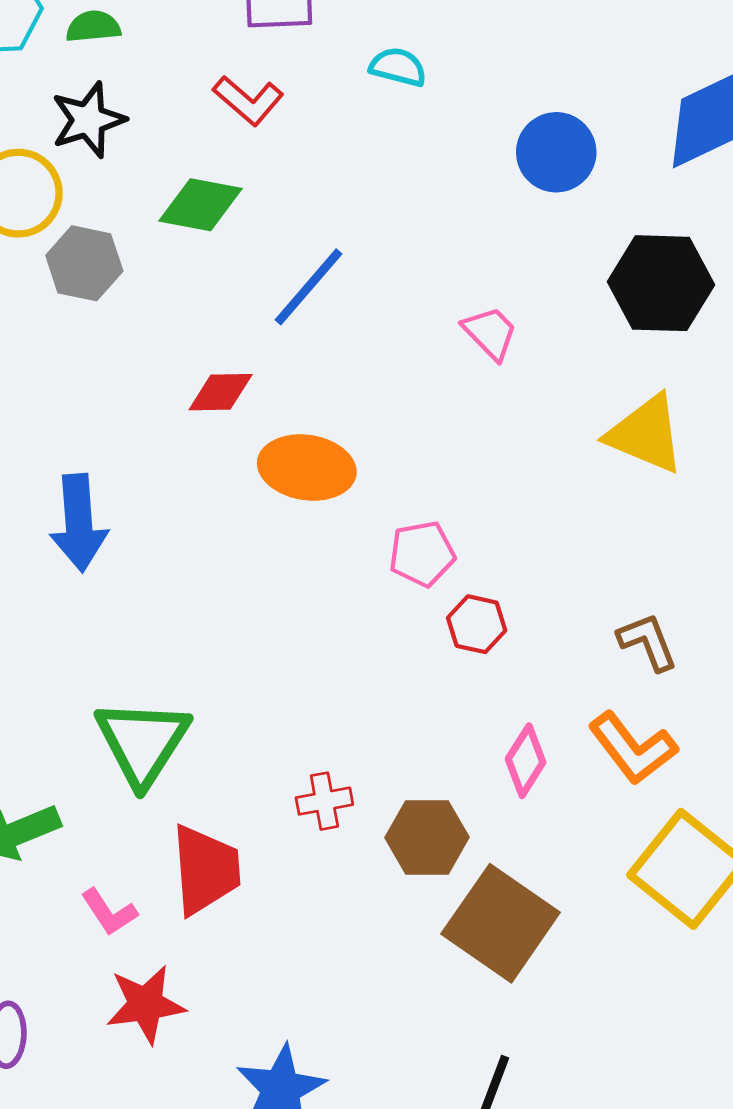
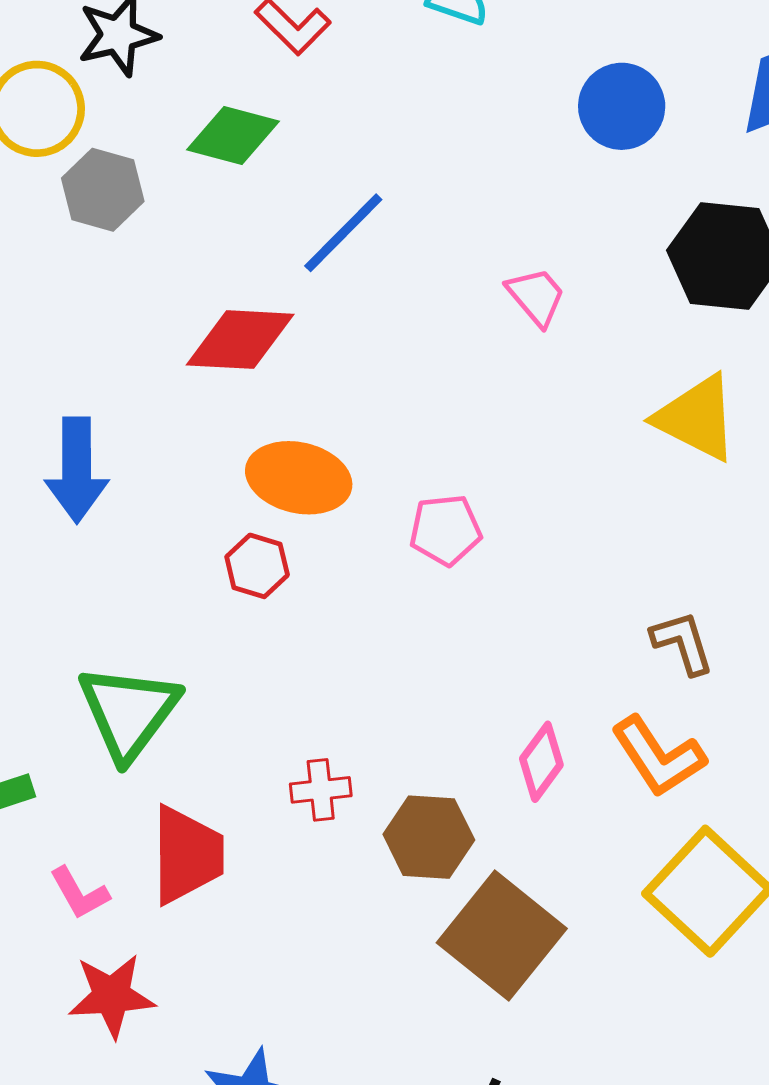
red diamond: (221, 392) -> (240, 340), size x1.5
orange ellipse: (307, 468) -> (299, 478), moved
red hexagon: (477, 624) -> (257, 566), moved

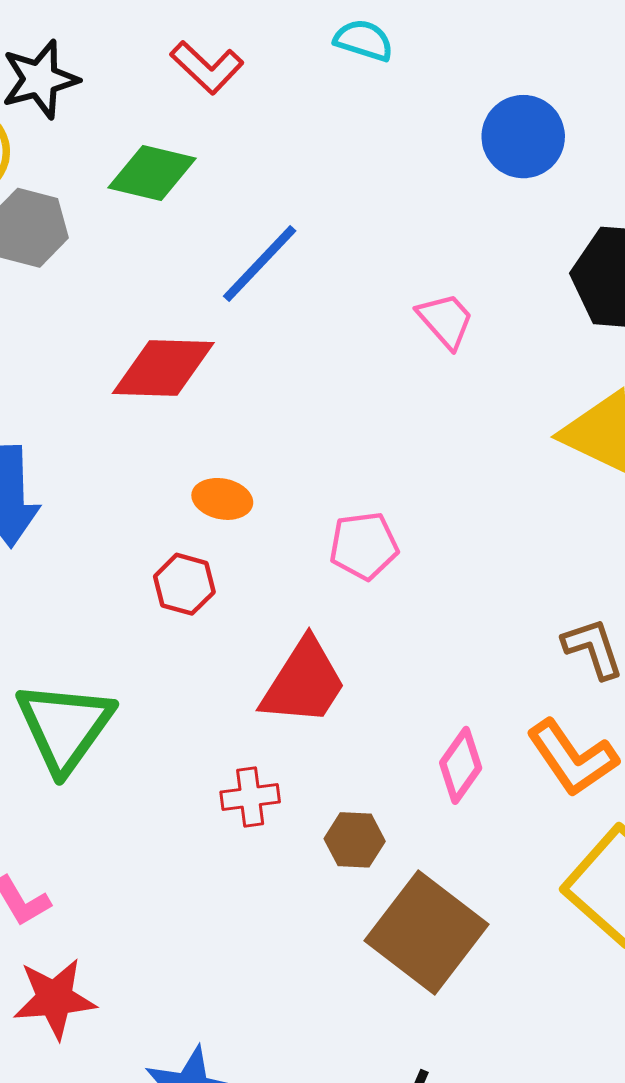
orange ellipse: (299, 478) -> (222, 499), size x0.6
brown hexagon: (429, 837) -> (355, 840), size x0.7
red trapezoid: (187, 855) -> (304, 682), moved, turned 34

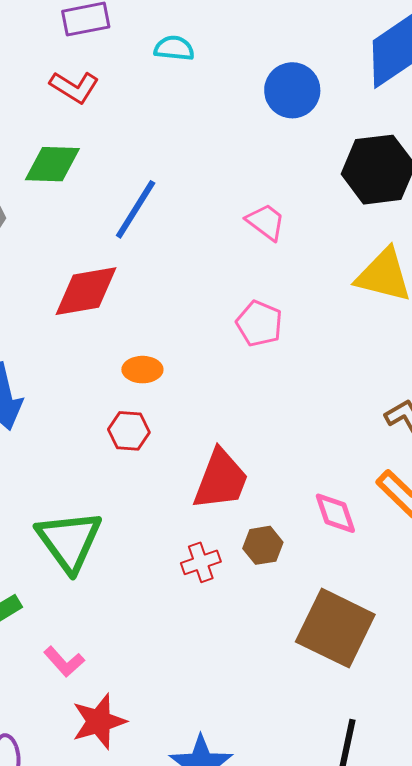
pink pentagon: (364, 546) -> (259, 324), moved, turned -30
pink diamond: (461, 765) -> (335, 513), turned -42
brown hexagon: (355, 840) -> (263, 545), moved

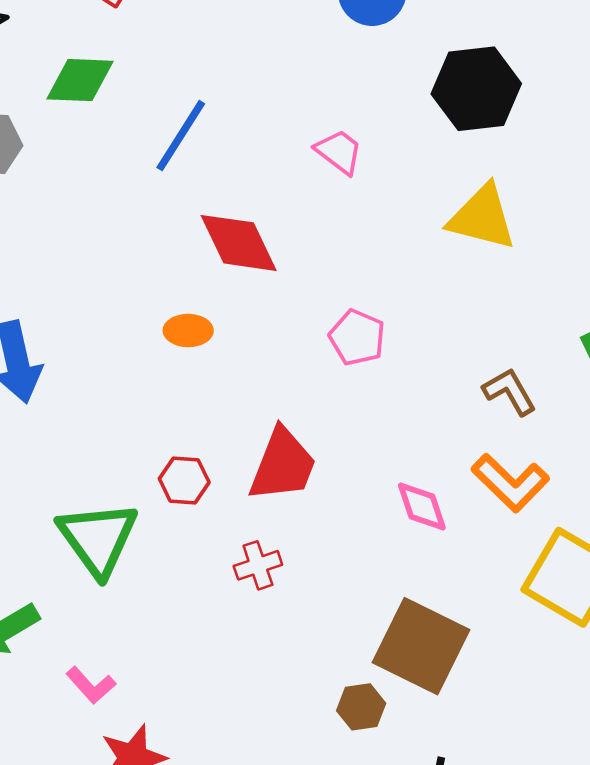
red diamond: (86, 291) -> (239, 243), moved, turned 74
pink pentagon: (259, 324) -> (357, 337), moved
red hexagon: (129, 431) -> (184, 480), moved
brown hexagon: (263, 545) -> (361, 707), moved

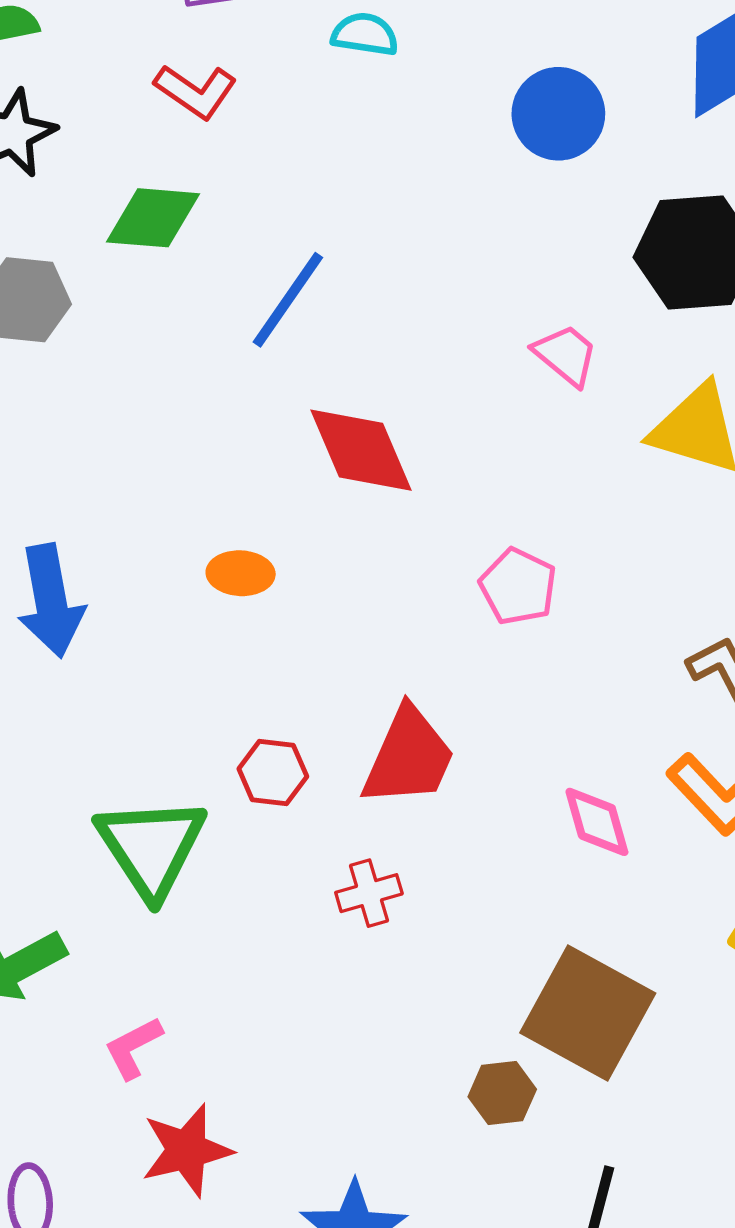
pink trapezoid: (339, 152) -> (566, 355), moved
orange ellipse: (188, 331) -> (241, 573), moved
pink L-shape: (91, 685) -> (133, 1048), turned 102

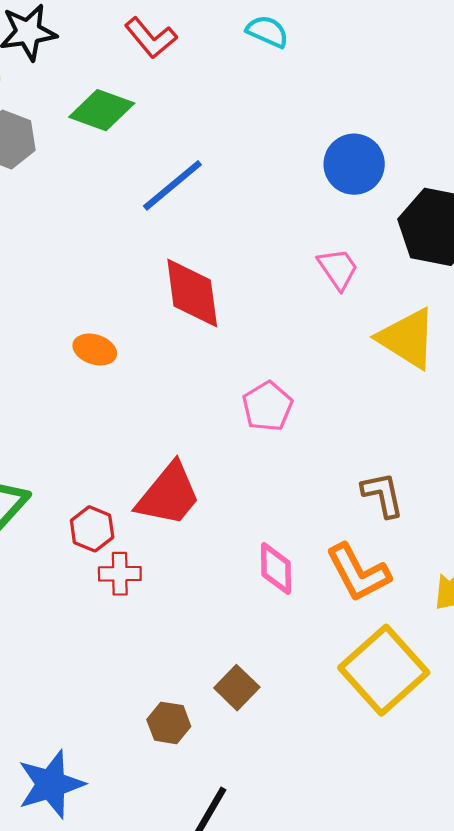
blue circle: (558, 114) -> (354, 164), moved
red hexagon: (273, 773) -> (92, 529), moved
brown square: (588, 1013) -> (237, 688), size x0.5

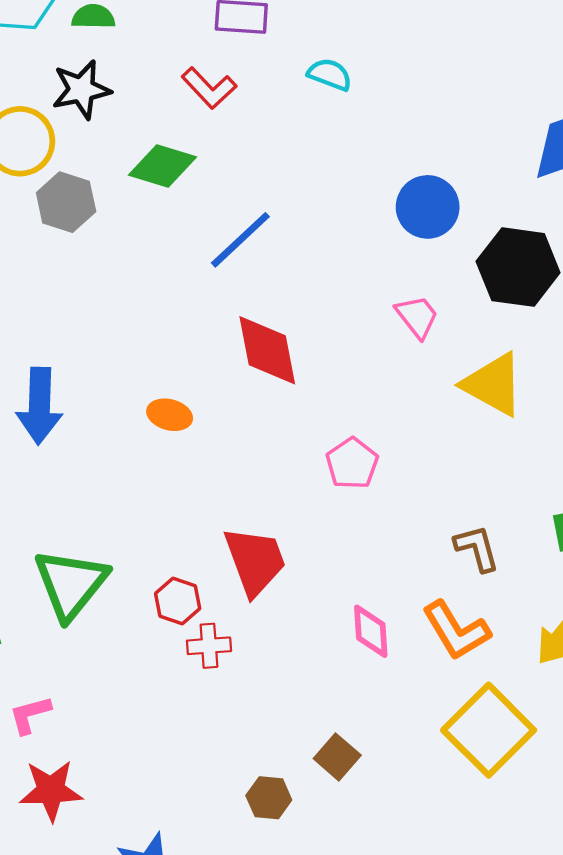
red trapezoid: (169, 495) -> (255, 561), turned -56

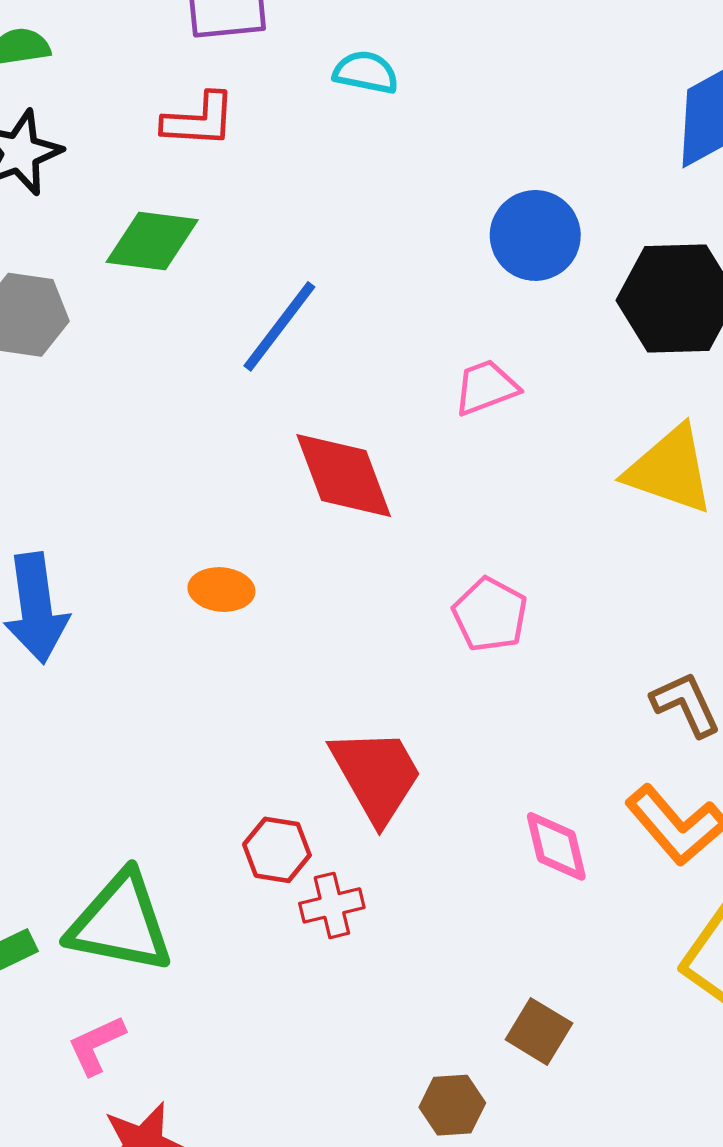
red L-shape: (209, 88) -> (199, 120), turned -34
pink trapezoid: (417, 316) -> (486, 387), moved, turned -63
green triangle: (71, 584) -> (120, 923), moved, turned -48

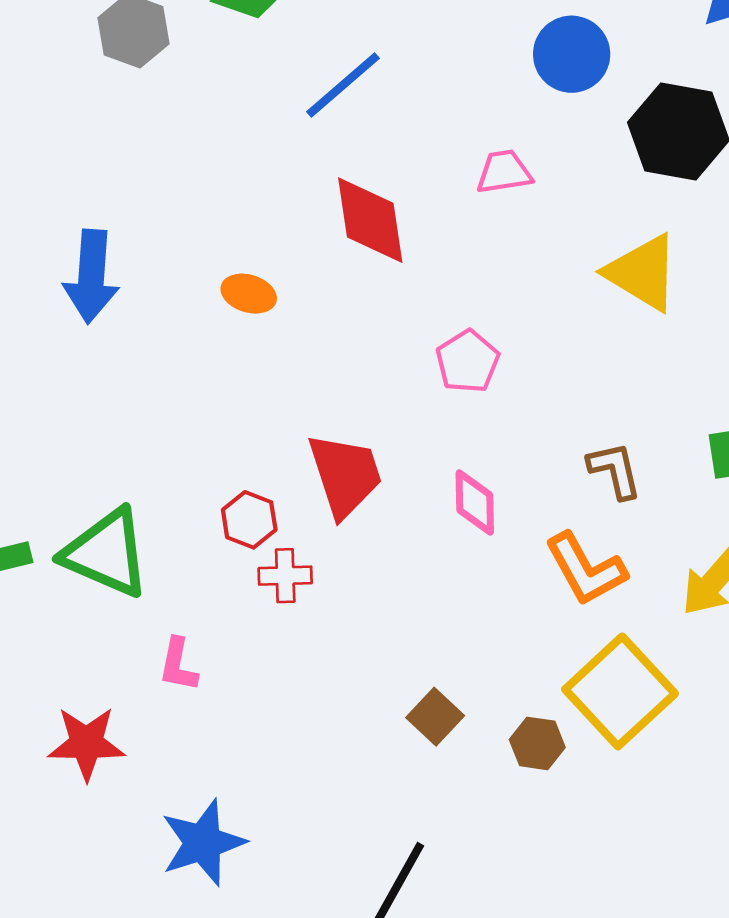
pink diamond: (556, 846) -> (475, 502), moved
pink L-shape: (96, 1045) -> (178, 665), moved, turned -66
brown hexagon: (452, 1105) -> (537, 743), moved

